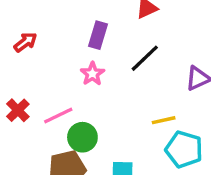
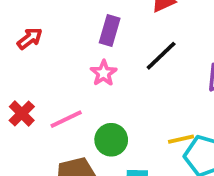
yellow line: (164, 120) -> (181, 139), moved
green circle: (82, 137) -> (111, 140), moved

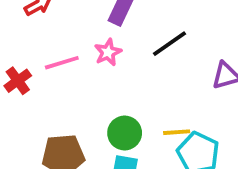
pink line: (66, 119) -> (62, 63), moved
green circle: (111, 140) -> (125, 133), moved

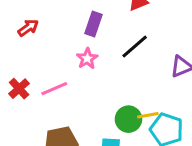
pink line: (62, 63) -> (54, 89), moved
green circle: (125, 133) -> (128, 119), moved

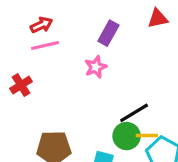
black line: (135, 46) -> (134, 113), moved
pink line: (54, 89) -> (45, 45), moved

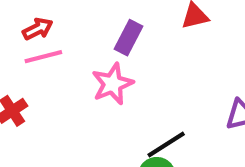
pink star: (96, 67) -> (113, 84), size x1.4

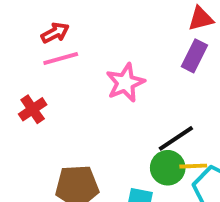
purple rectangle: (129, 38) -> (194, 56), moved

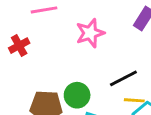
green circle: (168, 168) -> (77, 95), moved

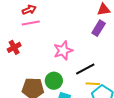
pink star: (90, 33) -> (63, 51), moved

